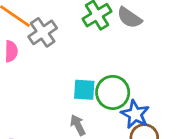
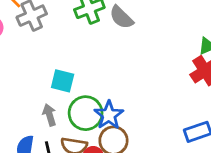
green circle: (113, 92) -> (86, 113), moved

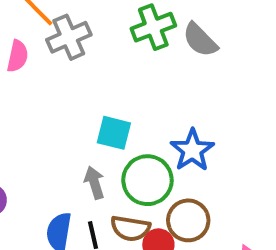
blue star: (109, 115) -> (192, 150), moved

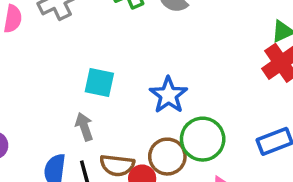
green circle: (147, 180) -> (203, 139), moved

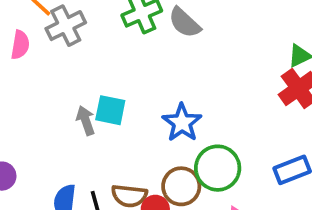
gray arrow: (84, 127) -> (86, 120), moved

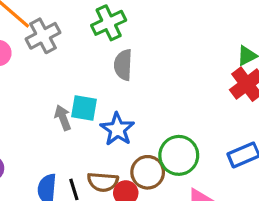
gray semicircle: (185, 23) -> (123, 65), moved, turned 52
blue star: (182, 123) -> (117, 129), moved

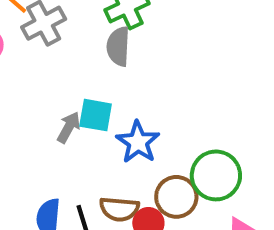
gray semicircle: (123, 65) -> (118, 46), moved
gray arrow: (63, 118) -> (69, 127), turned 50

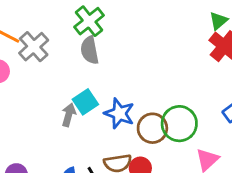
cyan square: (96, 115) -> (85, 102), turned -30
brown circle: (176, 197) -> (152, 128), moved

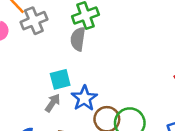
gray arrow: (69, 115) -> (53, 103), moved

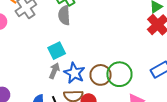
blue star: (84, 98) -> (74, 73), moved

